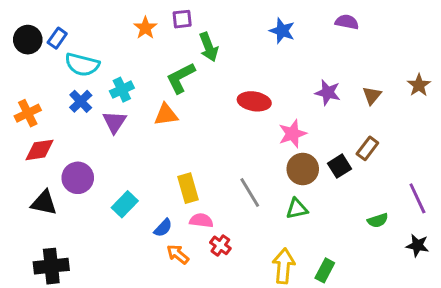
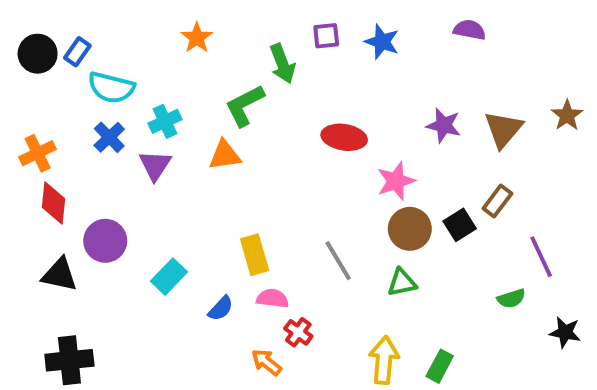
purple square: (182, 19) -> (326, 36), moved
brown triangle: (372, 95) -> (503, 129), size x1.5
red diamond: (40, 150) -> (54, 203), turned -76
purple line: (417, 198) -> (541, 257), moved
orange arrow: (178, 254) -> (266, 362), moved

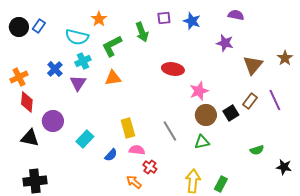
cyan semicircle: (111, 88) -> (77, 37), moved
green L-shape: (245, 105) -> (112, 46), moved
purple star: (444, 125) -> (225, 43), moved
purple line: (541, 257) -> (275, 100), moved

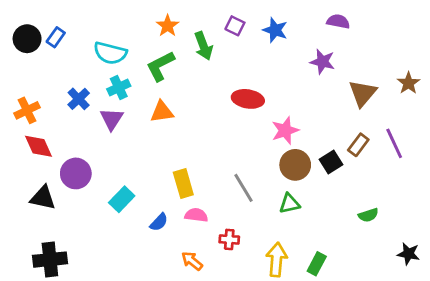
purple square: (164, 18) -> (235, 26), turned 32
orange star: (99, 19) -> (168, 26), moved
red diamond: (27, 102) -> (39, 146), turned -30
red cross: (150, 167) -> (229, 239), moved, turned -32
black star: (284, 167) -> (408, 254), moved

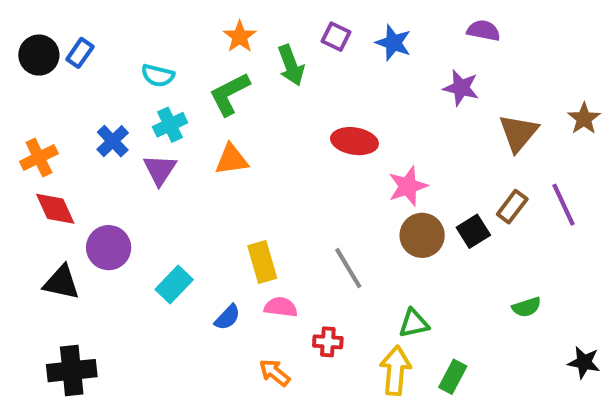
cyan semicircle: (110, 53) -> (158, 76), size x0.7
green triangle: (289, 204) -> (414, 323), moved

